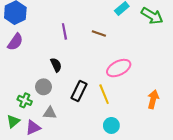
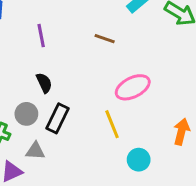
purple line: (64, 31) -> (41, 36), moved
black rectangle: (79, 91) -> (57, 118), moved
cyan circle: (111, 125) -> (139, 160), moved

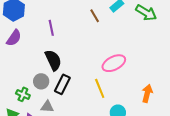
brown line: (105, 39) -> (95, 16), moved, turned 40
black semicircle: (44, 83) -> (53, 60), size x1.5

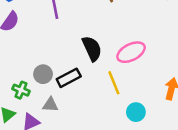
black semicircle: (53, 60) -> (92, 48), moved
black rectangle: (62, 84) -> (69, 78), turned 36

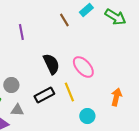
pink ellipse: (131, 52) -> (83, 67), turned 75
black rectangle: (69, 78) -> (44, 95), moved

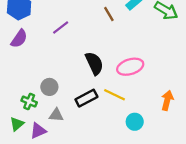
purple line: (21, 32) -> (61, 27), turned 63
pink ellipse: (83, 67) -> (130, 67), turned -65
yellow line: (69, 92) -> (114, 95), turned -42

